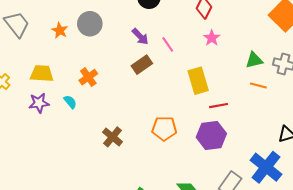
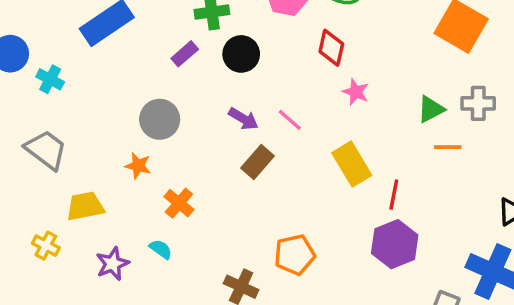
orange star: (60, 30) -> (138, 166), moved
yellow trapezoid: (42, 73) -> (85, 206), moved
red line: (219, 106) -> (394, 195), turned -54
orange pentagon: (164, 129) -> (295, 255), moved

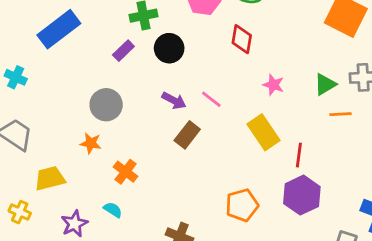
pink star: (356, 92) -> (273, 85), moved
orange pentagon: (295, 255) -> (242, 205), moved

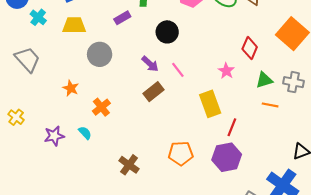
red diamond: (242, 39) -> (250, 48), moved
black circle: (169, 48) -> (167, 32), moved
orange star: (91, 143) -> (71, 88), moved
yellow trapezoid: (50, 178) -> (74, 25), moved

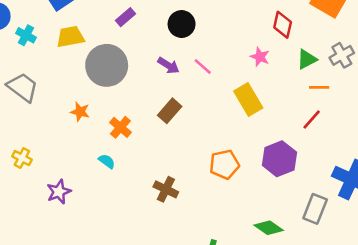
gray circle: (100, 54) -> (107, 65), size x1.4
gray cross: (293, 82) -> (342, 55), turned -30
brown rectangle: (154, 92) -> (170, 111), moved
red line: (232, 127) -> (312, 120), moved, turned 30
purple star: (54, 136) -> (59, 192), moved

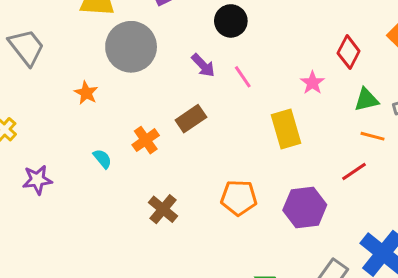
orange cross: (120, 127) -> (146, 140), moved

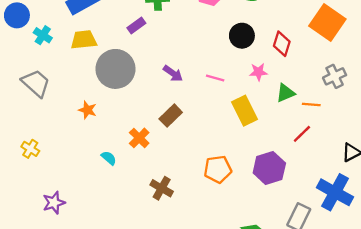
black circle: (231, 21) -> (242, 36), moved
pink line: (243, 77) -> (215, 78), moved, turned -30
pink star: (312, 83) -> (258, 72), turned -30
green triangle: (366, 100) -> (285, 93), moved
purple star: (37, 180) -> (54, 203), moved

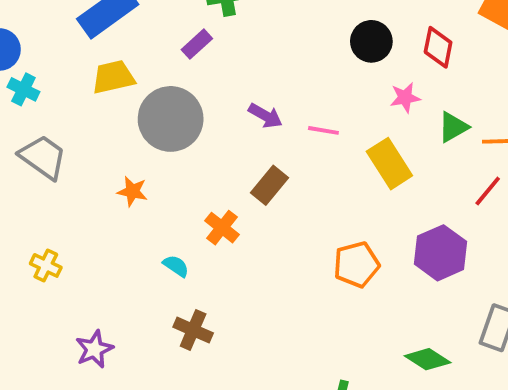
cyan cross: (43, 35) -> (23, 89), moved
pink line: (215, 78) -> (323, 130), moved
brown cross: (162, 188) -> (193, 330), moved

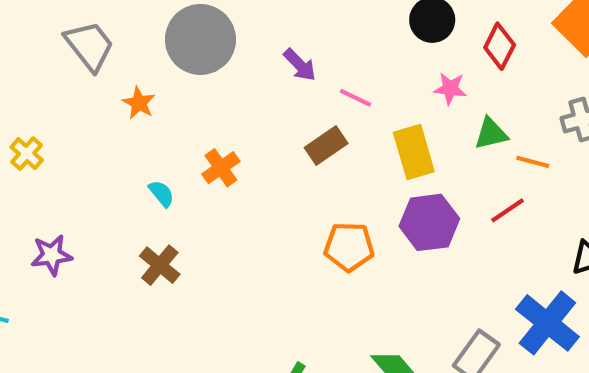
gray trapezoid: (43, 157) -> (89, 46), moved
brown rectangle: (270, 185) -> (326, 146), moved
purple hexagon: (441, 253) -> (429, 222), moved

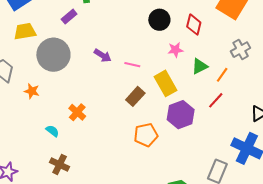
brown rectangle: (326, 146) -> (135, 96), moved
orange line: (533, 162) -> (222, 75), turned -56

